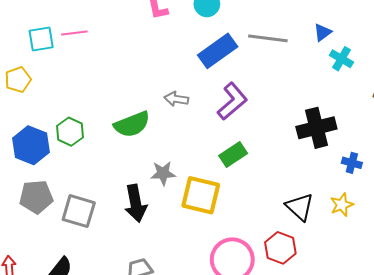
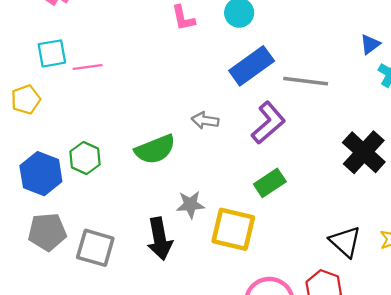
pink line: (74, 33) -> (88, 67), moved
gray line: (268, 38) -> (306, 81), moved
black cross: (316, 128) -> (364, 152), turned -33

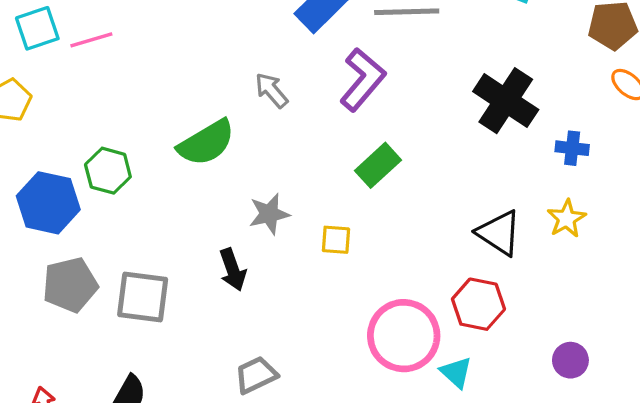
gray arrow: (205, 120) -> (271, 90), turned 50
yellow square: (233, 229) -> (336, 240), size x0.5
black arrow: (160, 239) -> (233, 270), size x0.7

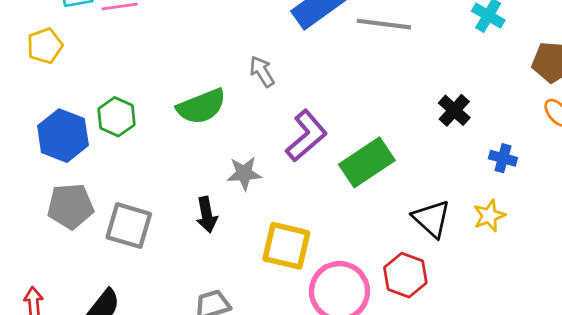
purple L-shape: (363, 80) -> (306, 136), moved
black cross: (506, 101) -> (454, 110), size x0.6
green rectangle: (378, 165) -> (367, 162), moved, size x1.4
yellow square: (336, 240) -> (286, 246), moved, size x1.8

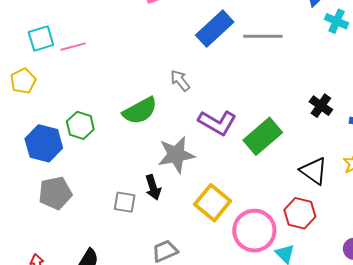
black cross: (454, 110) -> (321, 106), moved
purple L-shape: (306, 136) -> (217, 123), turned 78
gray star: (244, 173) -> (176, 155), size x1.5
gray square: (129, 226) -> (125, 202), moved, size x0.7
yellow square: (286, 246) -> (213, 203), turned 33

